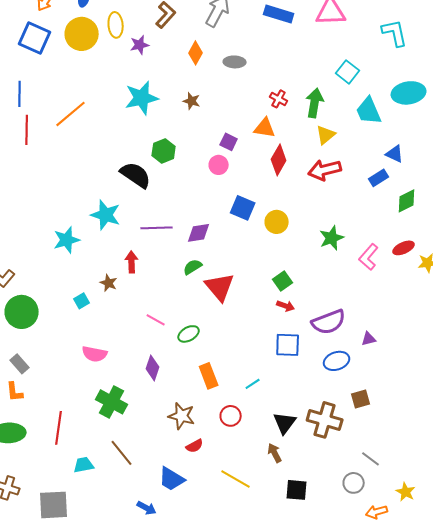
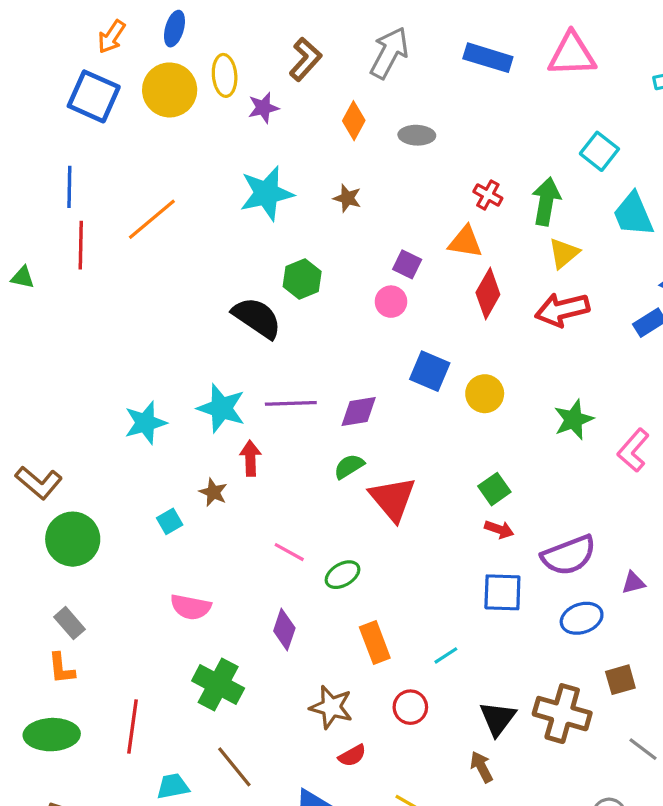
cyan star: (106, 215) -> (221, 408), moved
gray line: (371, 459) -> (643, 749), moved

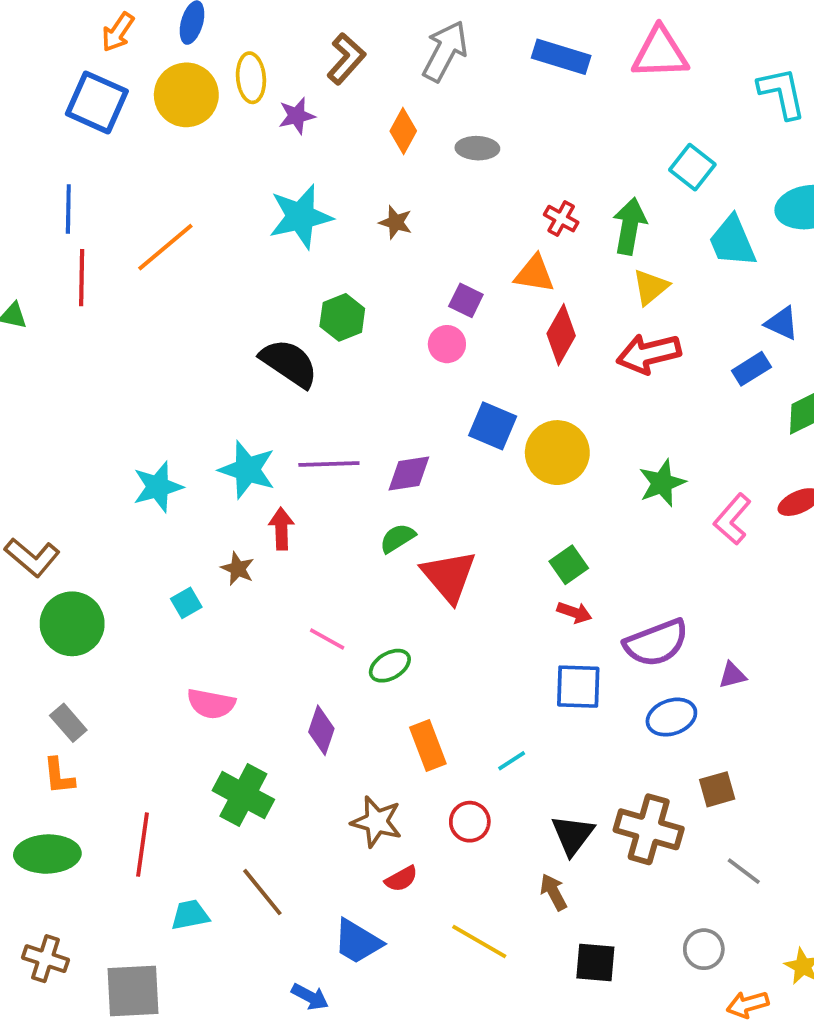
yellow circle: (485, 394) -> (557, 453), size x1.4

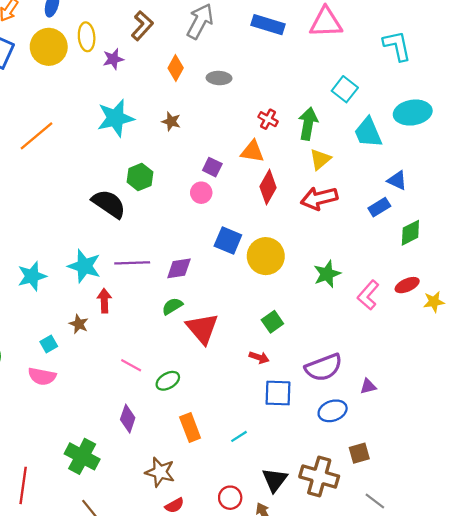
red arrow: (574, 612) -> (259, 357), moved
pink semicircle: (211, 704) -> (42, 376), moved
red circle: (470, 822) -> (230, 498), moved

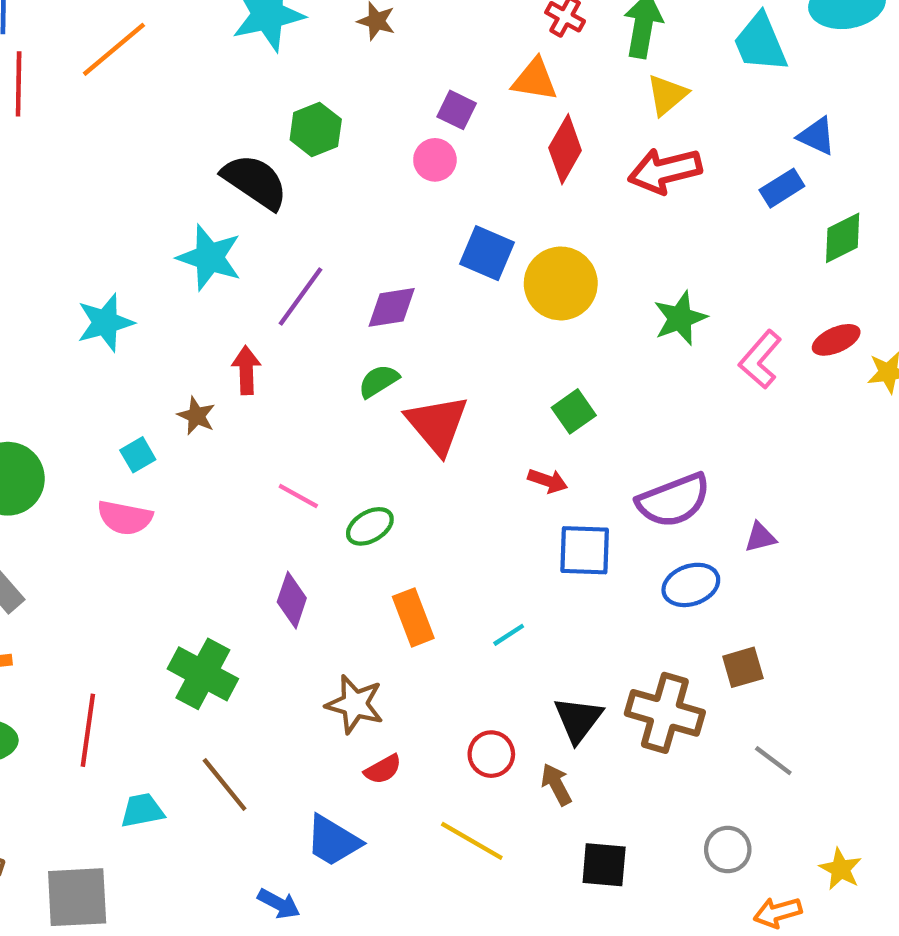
purple line: (132, 263) -> (300, 296), turned -52
cyan star: (84, 266) -> (209, 257), moved

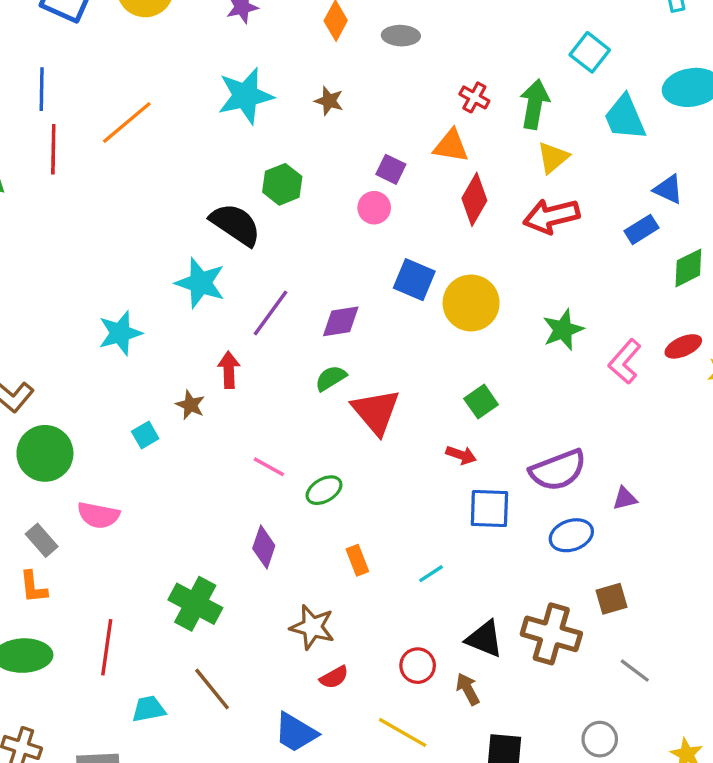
pink semicircle: (125, 518) -> (98, 515), moved
orange rectangle: (413, 617) -> (357, 560), size x0.7
black triangle: (578, 719) -> (484, 639), turned -45

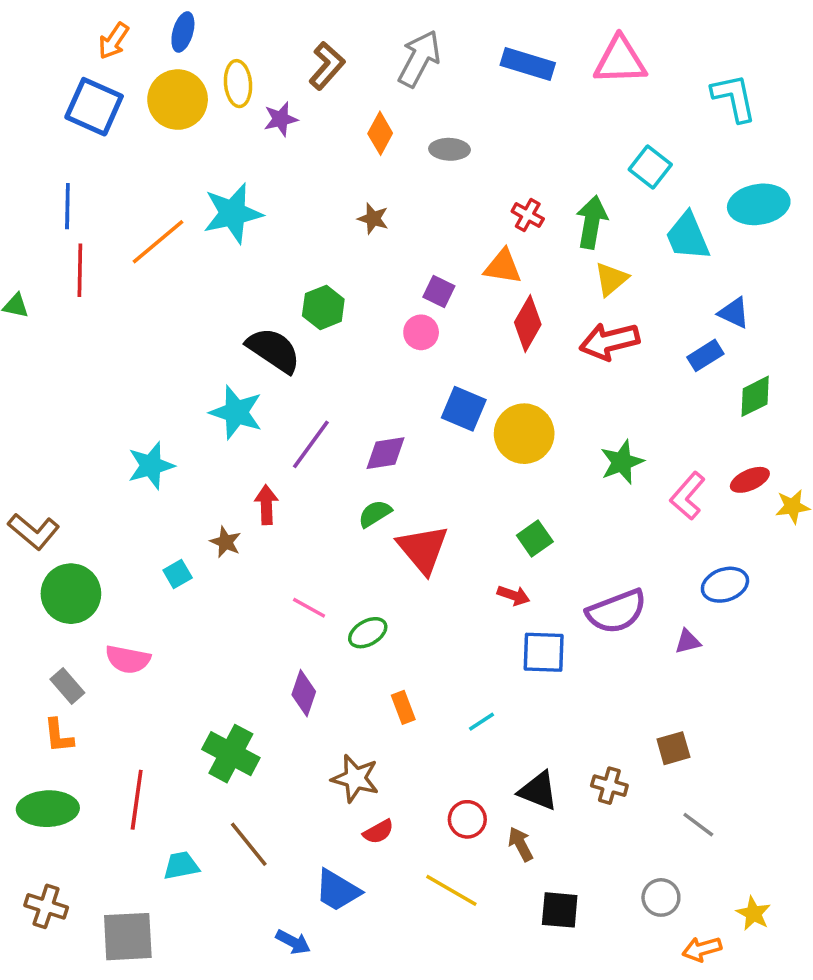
cyan star: (245, 96) -> (233, 213), moved
blue ellipse: (571, 535) -> (725, 585), moved
brown cross: (551, 634) -> (609, 786), size x0.6

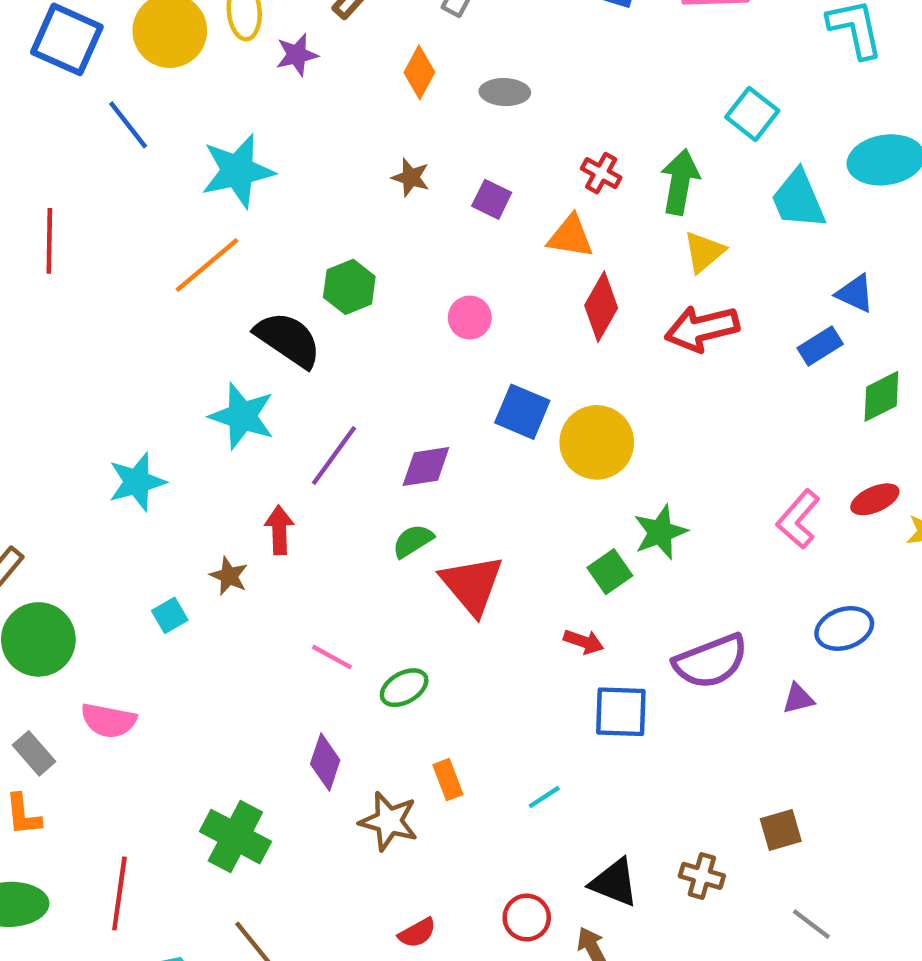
blue line: (67, 206) -> (128, 125), moved, turned -39
orange line: (158, 242) -> (207, 265), moved
purple square: (439, 291) -> (492, 199), moved
green star: (622, 462) -> (660, 532), moved
brown star: (355, 778) -> (389, 821), moved

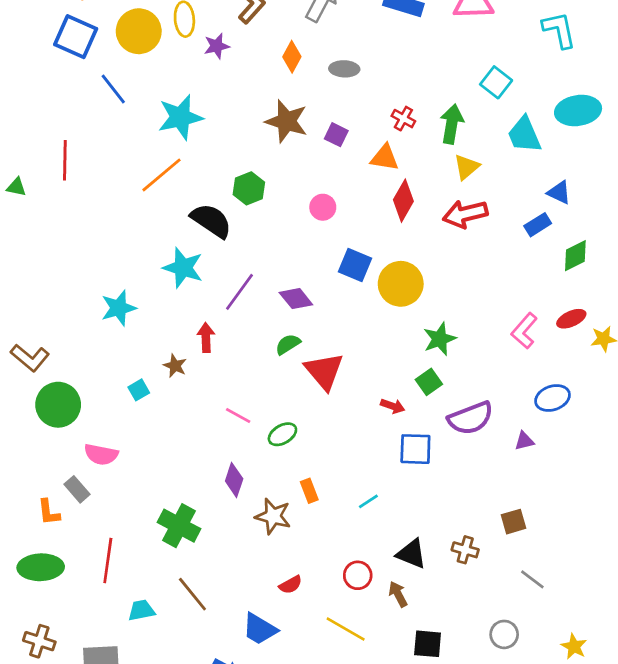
brown star: (411, 177) -> (286, 121), size x1.8
purple diamond: (426, 466) -> (296, 299), turned 60
green square: (610, 572) -> (429, 382), moved
gray rectangle: (34, 753) -> (77, 489), moved

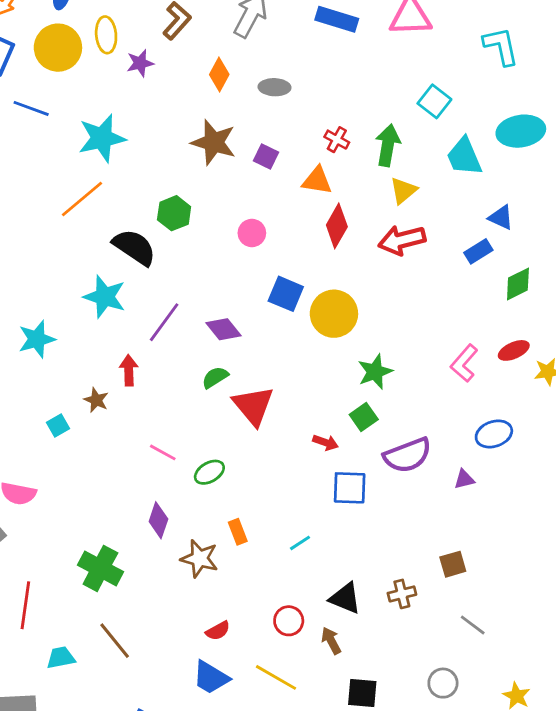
blue line: (113, 89) -> (31, 108), turned -32
brown cross: (465, 550) -> (402, 594), turned -30
blue trapezoid: (260, 629) -> (211, 677), moved

